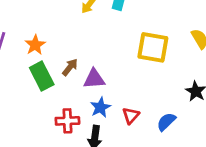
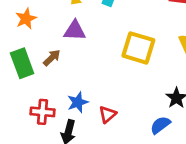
orange star: (35, 45) -> (26, 19), moved
purple triangle: (94, 79) -> (75, 31), moved
blue semicircle: (166, 122) -> (160, 125), moved

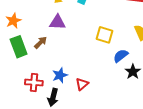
orange star: (26, 19) -> (13, 21), moved
yellow square: (138, 48) -> (104, 35), size x0.7
blue semicircle: (160, 125) -> (121, 56), moved

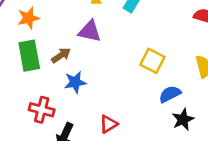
blue star: (60, 75) -> (75, 82), moved

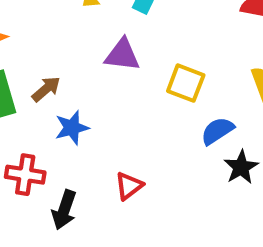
purple triangle: (90, 31) -> (122, 55), moved

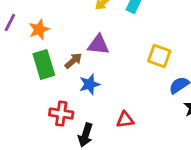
purple triangle: (122, 55) -> (98, 45), moved
red triangle: (129, 186) -> (125, 120), turned 30

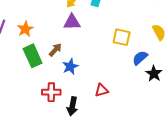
purple triangle: (98, 45) -> (72, 22), moved

